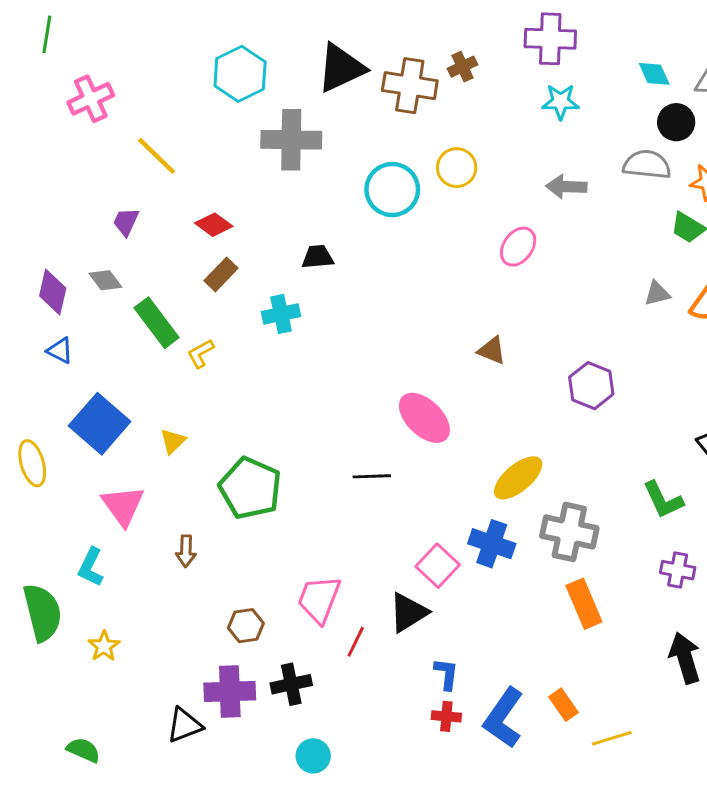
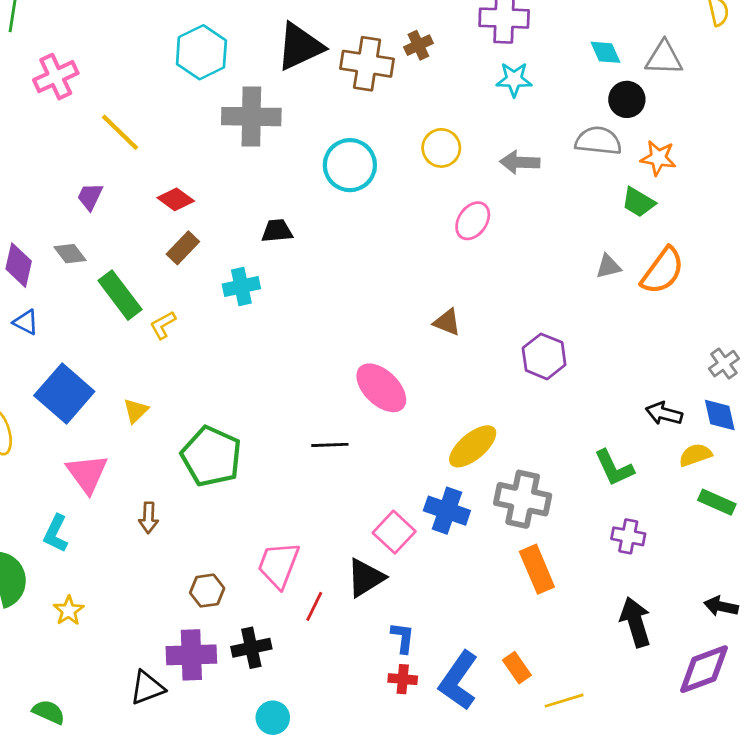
yellow circle: (457, 168) -> (441, 148), moved

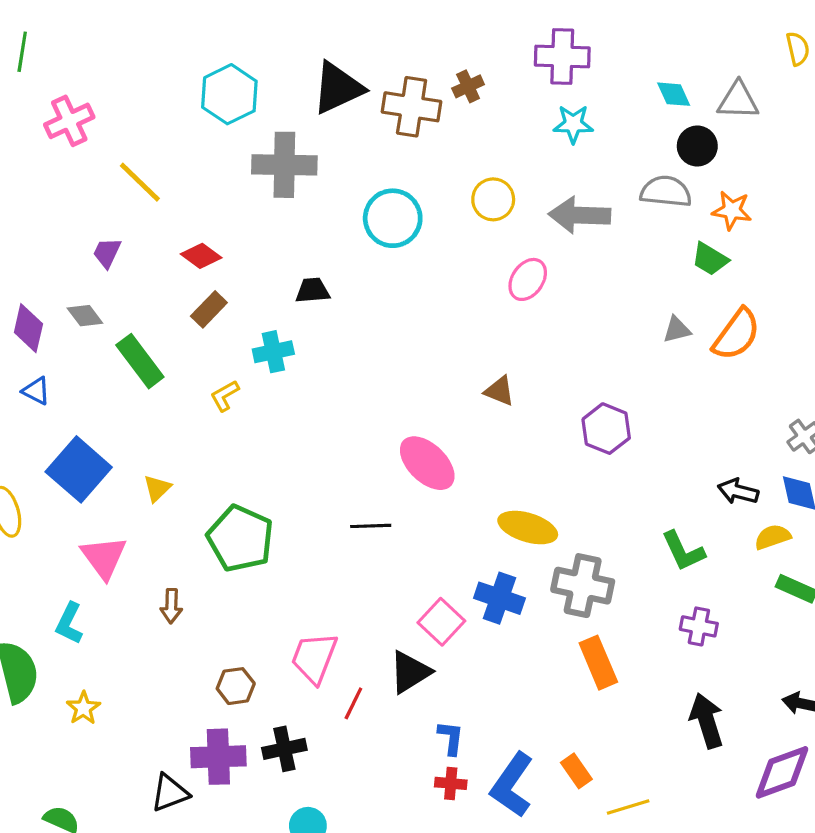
gray arrow: (520, 162) -> (580, 215), size x1.4
yellow L-shape: (163, 325) -> (225, 396), moved
yellow ellipse: (473, 446) -> (528, 528), turned 57

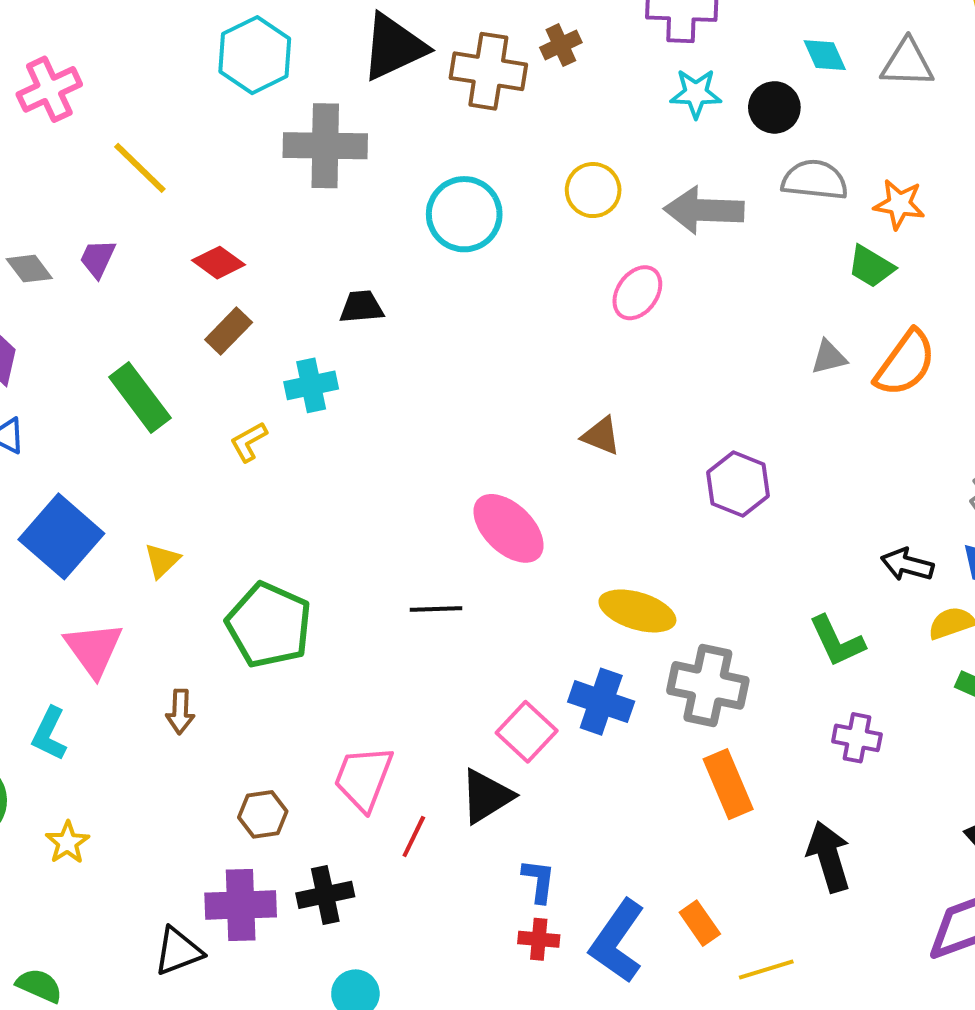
black circle: (697, 146) -> (774, 107), moved
gray diamond: (85, 316) -> (29, 269), moved
black arrow: (707, 721) -> (829, 857), moved

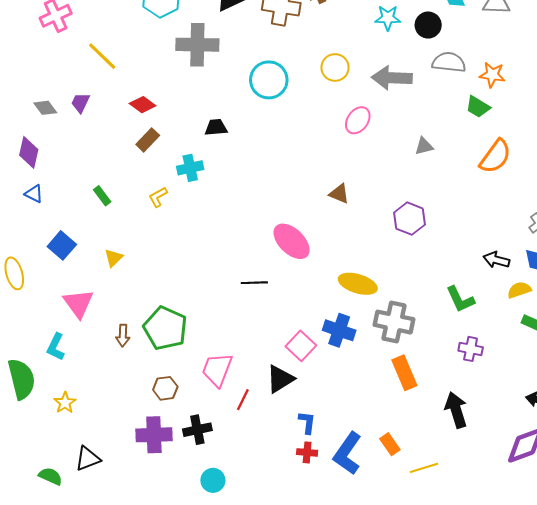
gray triangle: (829, 357) -> (424, 146), moved
green rectangle: (140, 397) -> (102, 196), moved, size x0.6
blue square: (61, 536) -> (62, 245), size x0.7
green pentagon: (269, 625) -> (165, 328), moved
black triangle: (178, 951) -> (88, 459), moved

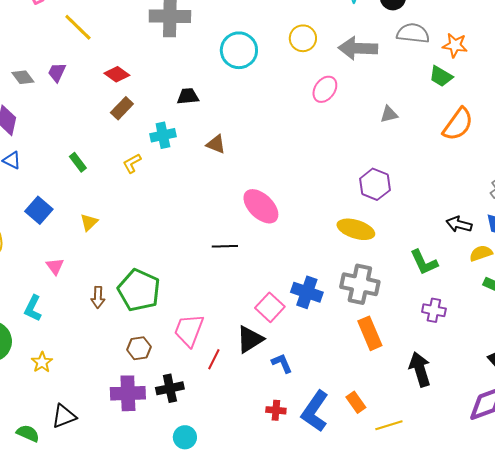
brown triangle: (339, 194) -> (216, 144), moved
yellow ellipse: (358, 284) -> (356, 229), moved
pink triangle: (78, 303) -> (55, 266), size x0.6
blue L-shape: (307, 422) -> (282, 363), moved, turned -30

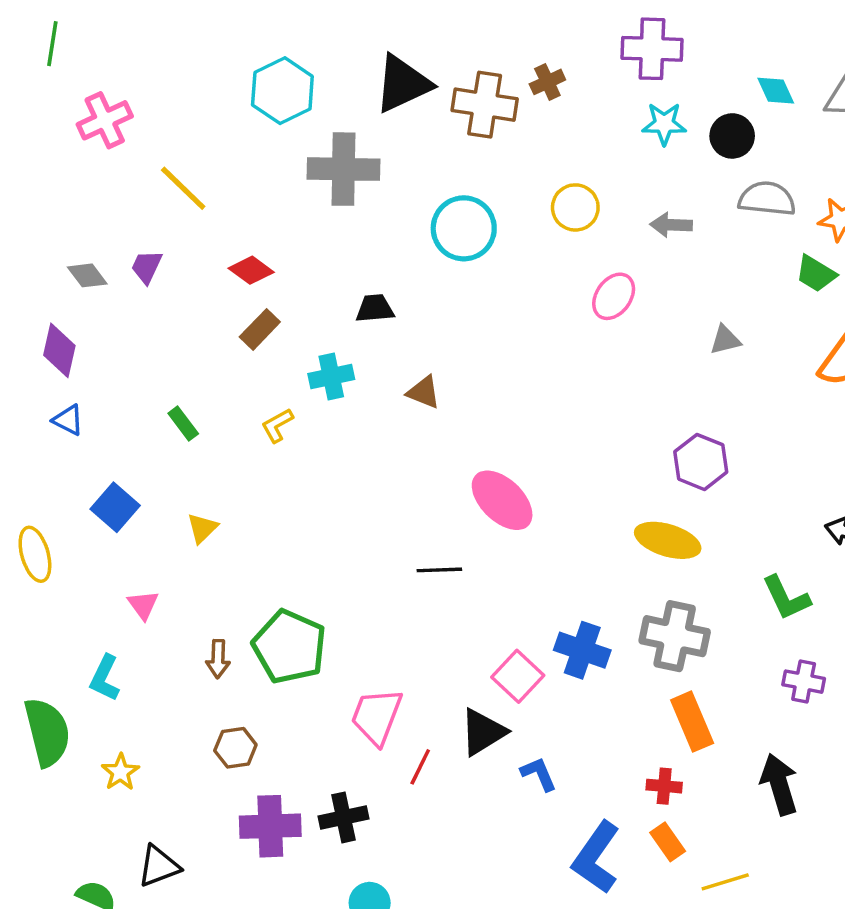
gray arrow: (358, 48) -> (671, 225), size x0.6
brown hexagon: (139, 348) -> (235, 748), moved
red cross: (276, 410) -> (664, 786), moved

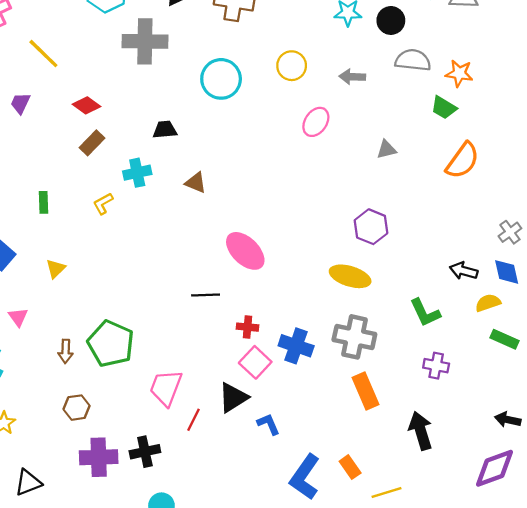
green rectangle: (183, 424) -> (43, 202), turned 35
red cross: (664, 786) -> (247, 327), moved

